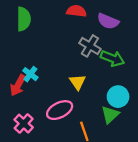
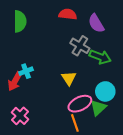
purple semicircle: (108, 21) -> (96, 23), turned 36
cyan cross: (30, 74) -> (26, 71), turned 32
pink ellipse: (60, 110) -> (80, 104), moved

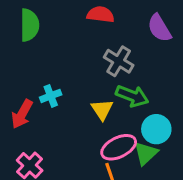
purple semicircle: (96, 23) -> (159, 28), moved
green arrow: (100, 57) -> (132, 96), moved
cyan cross: (26, 71) -> (51, 96), moved

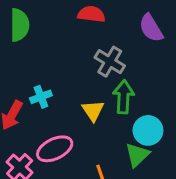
green arrow: (132, 96) -> (124, 97), turned -108
pink ellipse: (119, 147) -> (55, 149), moved

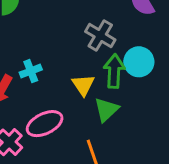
cyan circle: (148, 130) -> (139, 62), moved
green triangle: (137, 155) -> (106, 110), moved

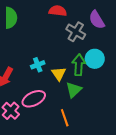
gray cross: (100, 36) -> (76, 32), moved
cyan cross: (31, 71) -> (38, 65), moved

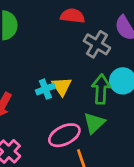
yellow triangle: (59, 74) -> (62, 86), moved
pink ellipse: (34, 99) -> (64, 135), moved

